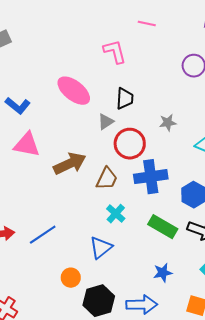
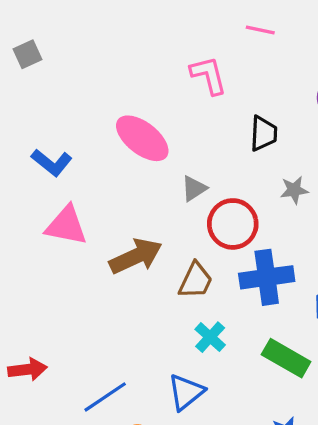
black trapezoid: (125, 99) -> (263, 133), moved
blue line: (43, 235) -> (105, 397), moved

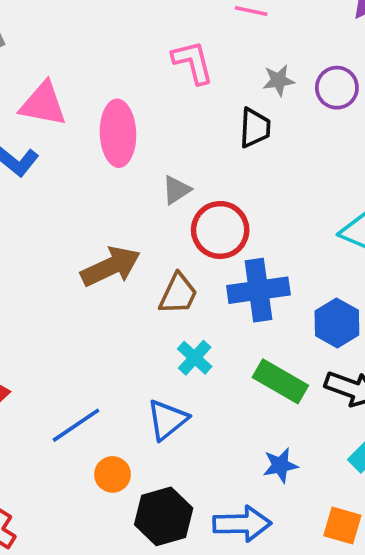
pink ellipse: (142, 138) -> (118, 133), turned 50
gray star: (294, 190) -> (279, 80), moved
pink triangle: (66, 226) -> (43, 104), moved

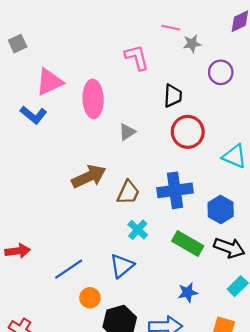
gray star: (279, 80) -> (192, 44), moved
pink triangle: (43, 104) -> (49, 82), turned -36
red circle: (220, 230) -> (188, 132), moved

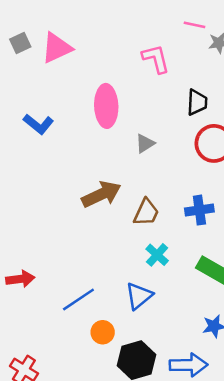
pink triangle: (49, 82) -> (57, 48), moved
blue cross: (175, 190) -> (199, 210), size x0.7

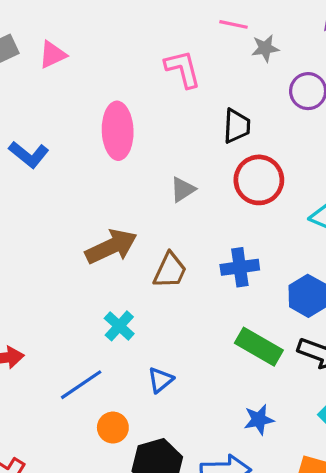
pink triangle: (57, 48) -> (53, 55), size x0.7
gray triangle: (145, 143) -> (183, 189), moved
cyan cross: (157, 255) -> (119, 326), moved
blue triangle: (139, 296) -> (160, 380), size x0.7

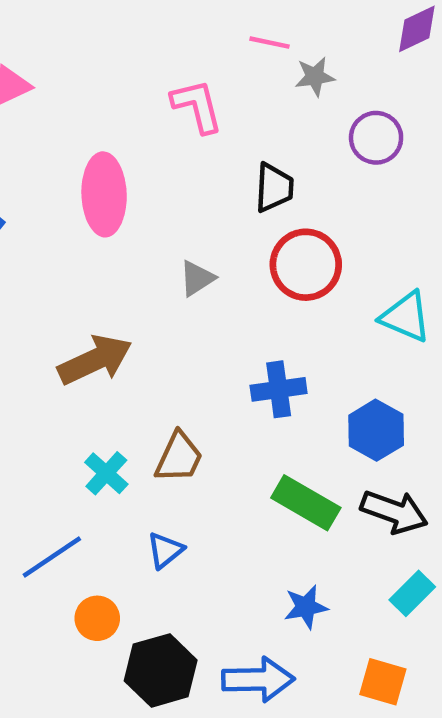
brown trapezoid: (170, 270) -> (179, 457), moved

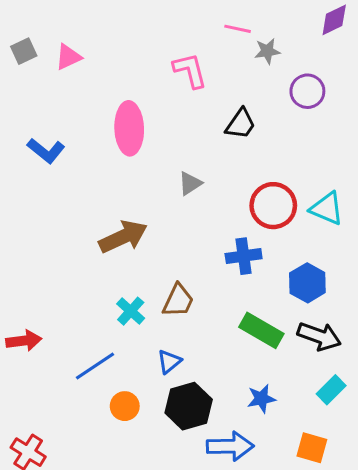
black trapezoid: (274, 188) -> (241, 124), turned 32
red circle: (306, 265) -> (273, 206), moved
black hexagon: (161, 670) -> (189, 406), moved

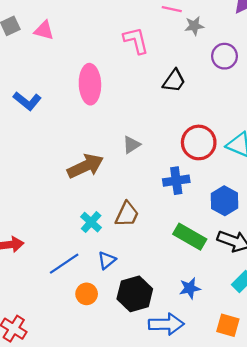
pink triangle: (68, 57) -> (44, 30), turned 40
gray triangle: (190, 183) -> (131, 145), moved
blue triangle: (169, 362) -> (107, 260), moved

